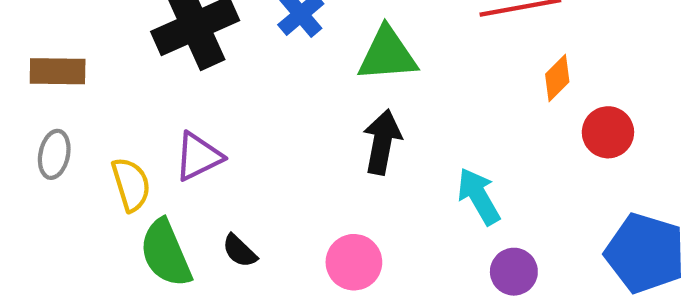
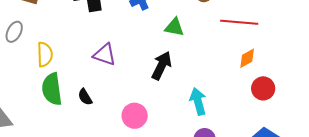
green triangle: (387, 54) -> (174, 27), size x0.7
purple triangle: (198, 157) -> (105, 55), moved, turned 30

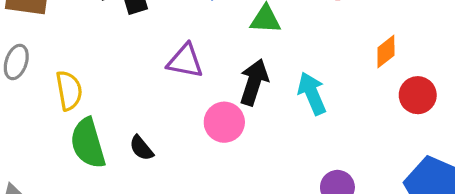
purple triangle: (105, 55) -> (185, 61), moved
cyan arrow: (198, 101) -> (312, 93), moved
pink circle: (135, 116) -> (224, 122), moved

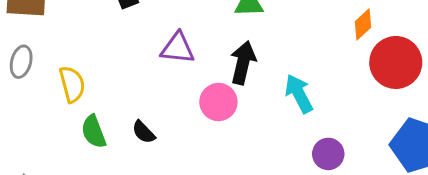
cyan arrow: (312, 93) -> (299, 94), moved
red circle: (418, 95) -> (396, 62), size x1.5
green semicircle: (88, 143) -> (94, 132), size x0.7

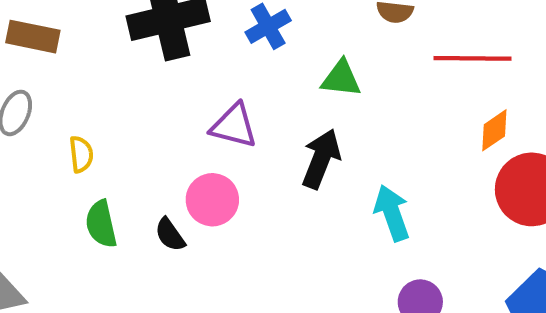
yellow semicircle: (72, 84) -> (81, 154), size x0.7
pink circle: (218, 102) -> (212, 200), moved

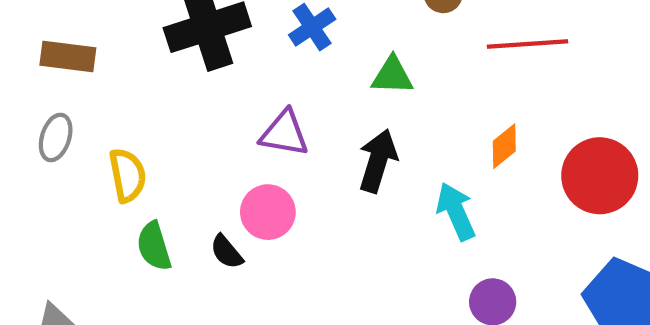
orange diamond: (494, 130) -> (504, 146), moved
yellow semicircle: (81, 154) -> (128, 175), size x1.4

